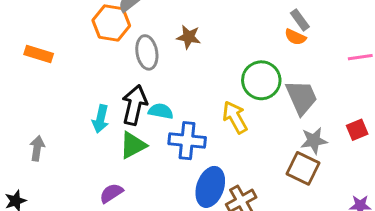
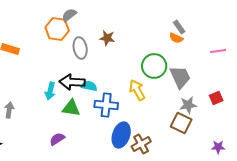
black arrow: (135, 105) -> (72, 82), turned -100
green triangle: (133, 145) -> (71, 108), turned 36

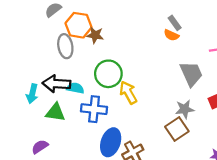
orange hexagon: (57, 29) -> (79, 25), moved
green circle: (154, 66) -> (108, 74), moved
gray trapezoid: (180, 77) -> (191, 74), moved
brown square: (181, 123) -> (177, 129), turned 30

